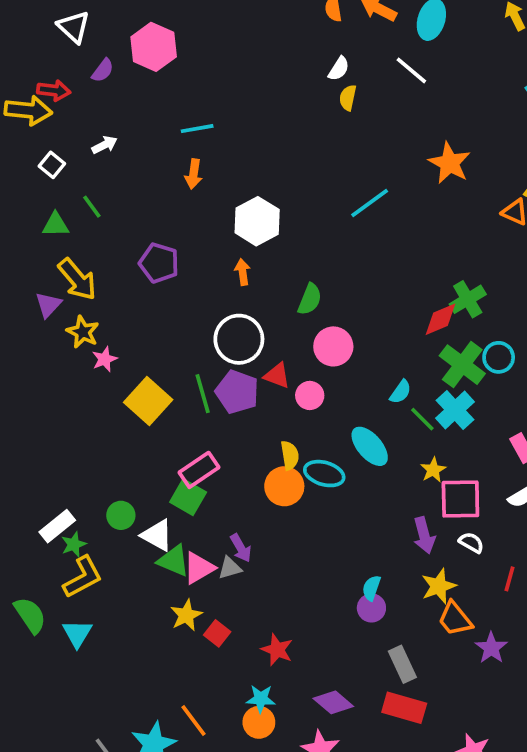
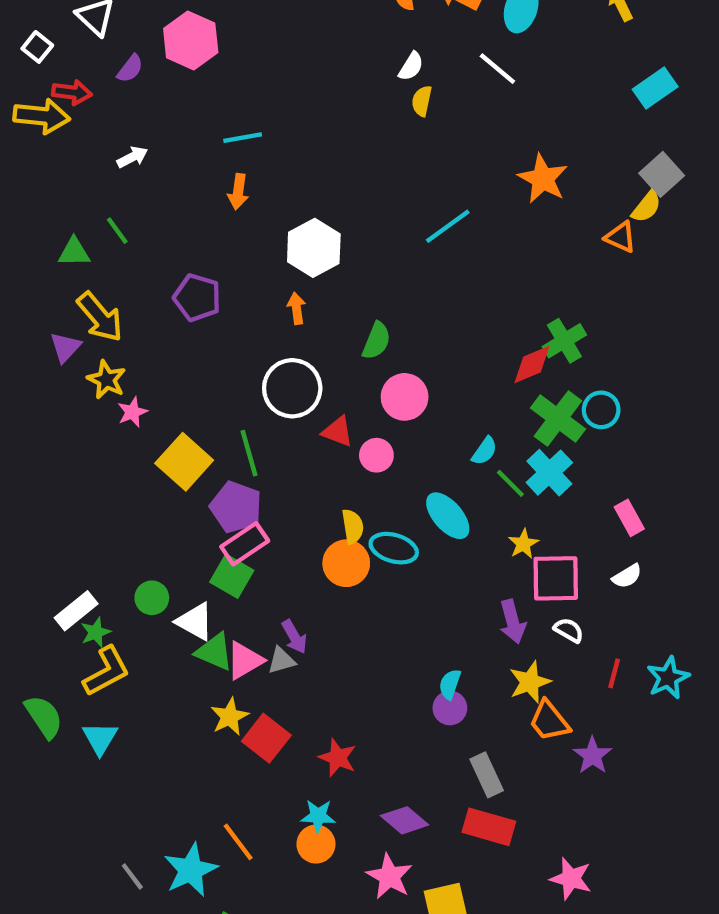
white square: (52, 165) -> (37, 47), moved
purple pentagon: (237, 392) -> (236, 507), moved
red square: (217, 633) -> (266, 738), size x1.5

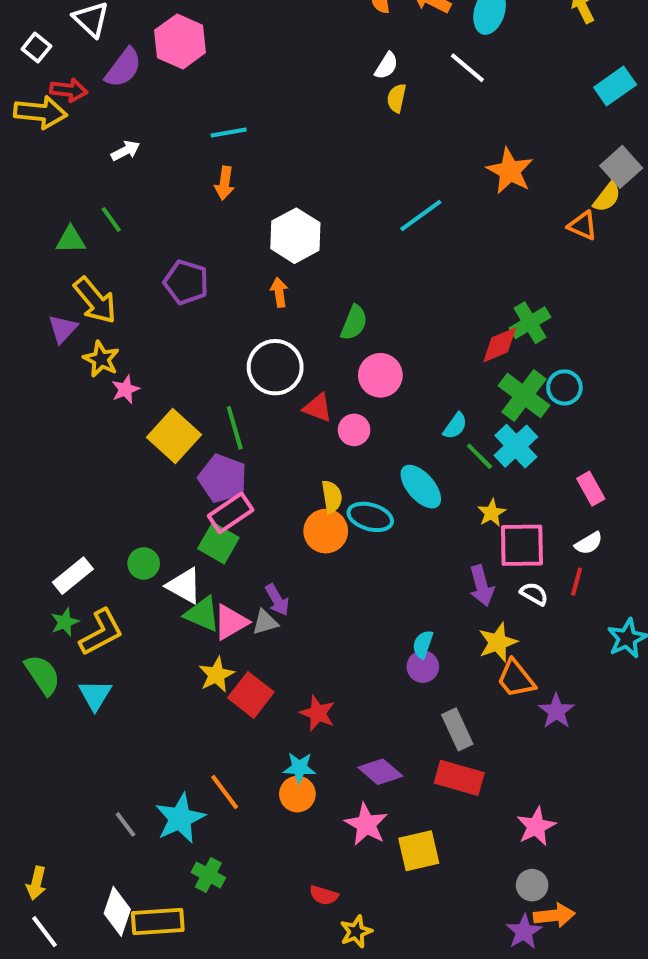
purple semicircle: (130, 69) -> (123, 68), size x1.5
green star: (96, 632) -> (65, 622), moved
red line: (614, 673) -> (577, 582), moved
pink star: (571, 879) -> (536, 826), turned 30

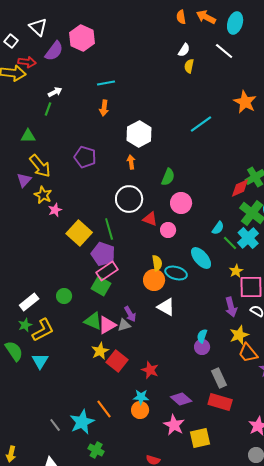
green line: (111, 220) -> (48, 109), moved, turned 56
white triangle: (184, 586) -> (166, 307), moved

